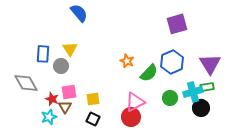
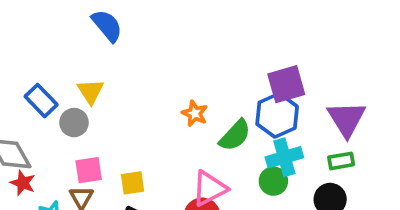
purple square: (177, 24) -> (286, 84), moved
blue rectangle: (43, 54) -> (41, 101), turned -48
cyan cross: (193, 92) -> (284, 157), moved
red star: (52, 99) -> (23, 183), moved

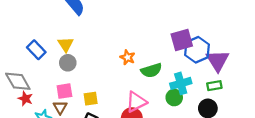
blue hexagon: (277, 115) -> (197, 50), moved
gray circle: (74, 123) -> (68, 63), moved
green semicircle: (235, 135) -> (151, 70), turned 30

